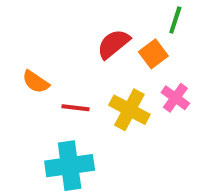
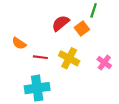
pink cross: (175, 98) -> (104, 63), moved

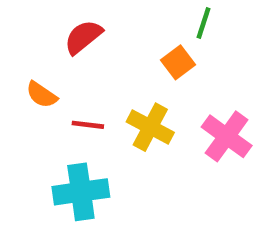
red semicircle: (61, 23) -> (83, 37), moved
pink cross: (104, 63) -> (227, 136), size x1.5

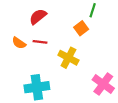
red line: (88, 125) -> (40, 42), moved
pink cross: (227, 136) -> (103, 84), moved

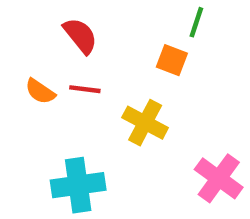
red semicircle: (38, 17) -> (80, 36), turned 90
orange square: (81, 28) -> (172, 60), turned -32

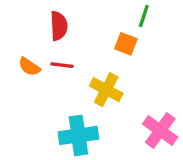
red semicircle: (80, 36) -> (59, 26), turned 36
cyan cross: (78, 185) -> (78, 135), moved

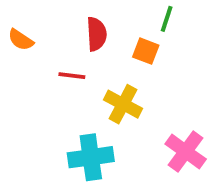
red semicircle: (59, 26) -> (97, 34), moved
orange semicircle: (29, 67) -> (21, 40), moved

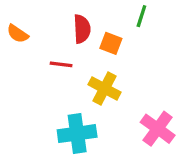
orange square: (146, 51) -> (111, 43), moved

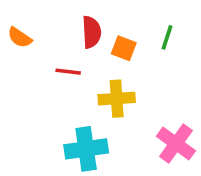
green line: (141, 16) -> (167, 37), moved
yellow cross: (104, 88) -> (117, 99), turned -32

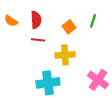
red semicircle: (91, 32) -> (36, 20), moved
orange square: (124, 48) -> (69, 27), turned 32

